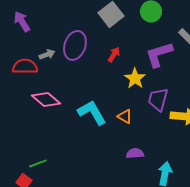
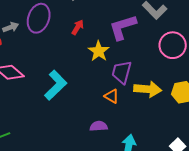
cyan L-shape: (92, 112) -> (56, 85), turned 76
orange triangle: (125, 116) -> (112, 96), moved

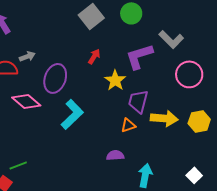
purple ellipse: (39, 18) -> (55, 78), moved
orange triangle: (112, 96) -> (128, 125), turned -49

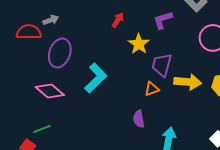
purple L-shape: (139, 56) -> (163, 20), size x0.7
purple ellipse: (55, 78) -> (60, 53), moved
pink diamond: (26, 101) -> (50, 91), moved
purple semicircle: (115, 155) -> (139, 119), turned -96

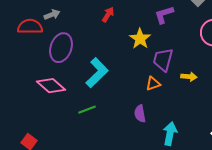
red arrow: (118, 20) -> (108, 15), moved
yellow arrow: (188, 82) -> (189, 77), size x0.6
green line: (42, 129) -> (87, 110), moved

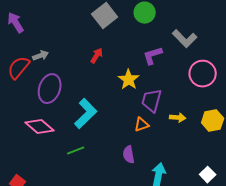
red semicircle: (30, 27) -> (19, 68), turned -50

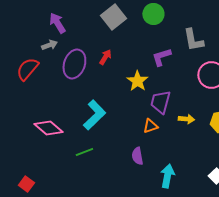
purple arrow: (16, 23) -> (57, 23), moved
gray L-shape: (185, 39) -> (193, 40), turned 35
gray arrow: (41, 56) -> (49, 45), moved
purple ellipse: (50, 89) -> (74, 64), moved

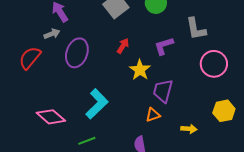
red arrow: (105, 57) -> (123, 46), moved
yellow arrow: (186, 119) -> (189, 129), moved

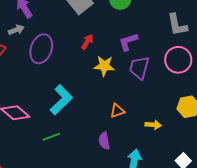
gray L-shape: (196, 29) -> (177, 25), moved
yellow star: (140, 70) -> (104, 66), turned -30
purple trapezoid: (163, 91) -> (139, 68), moved

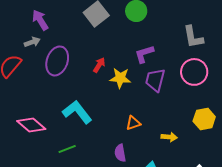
red arrow: (87, 42) -> (99, 65), moved
cyan L-shape: (61, 100) -> (77, 112), turned -84

